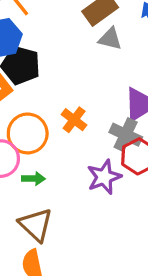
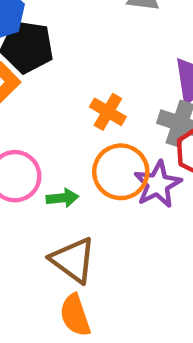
orange circle: (28, 133) -> (121, 172), moved

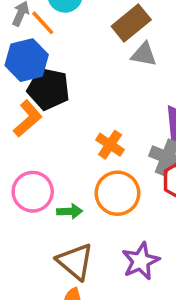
purple star: (158, 184) -> (141, 261), moved

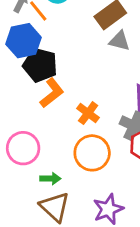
orange L-shape: (28, 119) -> (52, 93), moved
green arrow: (70, 211) -> (50, 179), moved

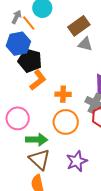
orange cross: (88, 113) -> (63, 94), turned -35
green arrow: (50, 179) -> (37, 140), size x1.5

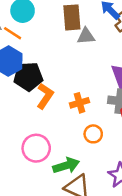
brown rectangle: (79, 26) -> (72, 17), turned -40
orange circle: (66, 122) -> (93, 134), size x0.6

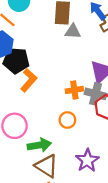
orange cross: (80, 103) -> (74, 90), moved

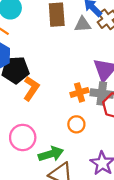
gray triangle: (73, 31) -> (83, 24), moved

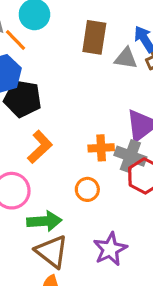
orange L-shape: (31, 88) -> (40, 147), moved

